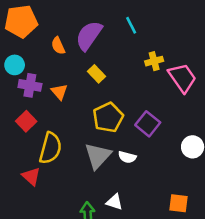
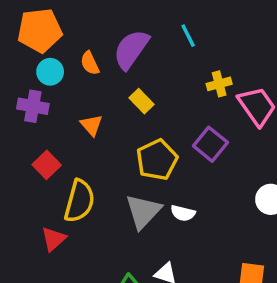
cyan circle: (15, 65) -> (50, 72), moved
purple cross: (30, 85) -> (33, 106), moved
purple square: (148, 124) -> (210, 144), moved
red triangle: (31, 176) -> (54, 239), turned 36

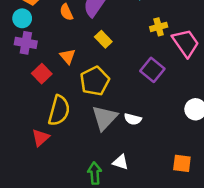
cyan circle: (50, 72) -> (22, 18), moved
yellow pentagon: (157, 160) -> (95, 81), moved
red square: (47, 165) -> (42, 74), moved

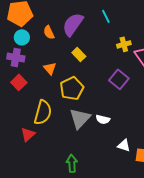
cyan circle: (22, 18) -> (22, 37), moved
red square: (42, 74) -> (19, 82), moved
white triangle: (120, 162) -> (124, 145), moved

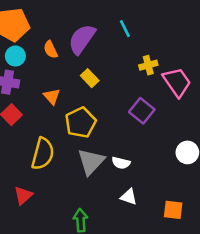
red triangle: (28, 134) -> (23, 195), moved
white triangle: (124, 145) -> (129, 197), moved

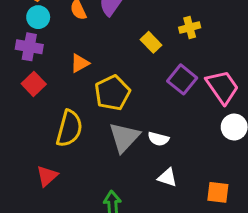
yellow rectangle: (90, 78) -> (151, 42), moved
pink trapezoid: (177, 82) -> (222, 87), moved
orange triangle: (52, 96) -> (80, 63), turned 42

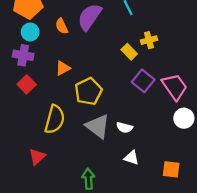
yellow rectangle: (151, 42) -> (129, 52), moved
gray triangle: (124, 137) -> (98, 126), turned -36

